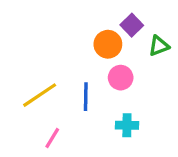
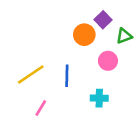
pink circle: (121, 78) -> (108, 61), moved

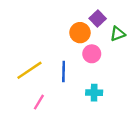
pink circle: (108, 61) -> (92, 54), moved

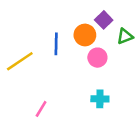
yellow line: (29, 70) -> (20, 61), moved
blue line: (64, 71) -> (56, 44), moved

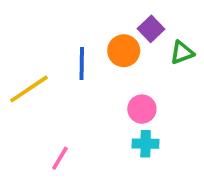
pink circle: (97, 58) -> (142, 109), moved

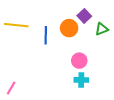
yellow line: (29, 89) -> (16, 25), moved, turned 40
pink line: (60, 158) -> (11, 88), moved

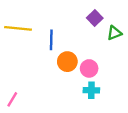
orange circle: (69, 28) -> (67, 62), moved

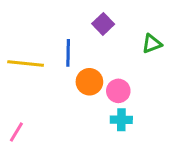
purple square: (95, 18) -> (103, 24), moved
yellow line: (18, 28) -> (26, 63), moved

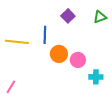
green triangle: (152, 44) -> (100, 17), moved
cyan cross: (121, 120) -> (96, 77), moved

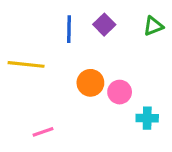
blue line: (45, 35) -> (69, 29), moved
pink line: (11, 87) -> (43, 132), moved, turned 40

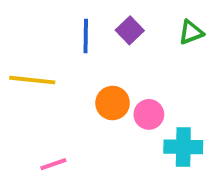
cyan cross: (147, 118) -> (183, 147), size x1.4

